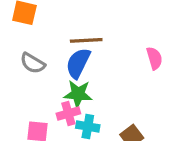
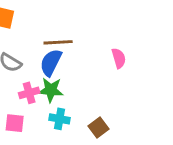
pink cross: (68, 113) -> (29, 93), moved

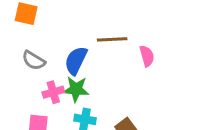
brown line: (58, 42) -> (112, 39), moved

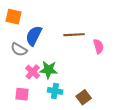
blue semicircle: (76, 60) -> (34, 36), moved
pink cross: (53, 92) -> (33, 72), turned -32

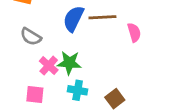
blue semicircle: (34, 36) -> (73, 19), moved

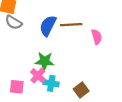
gray semicircle: (31, 37) -> (14, 22), moved
pink cross: (49, 66) -> (38, 76), moved

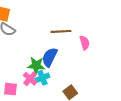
blue semicircle: (48, 26) -> (50, 57), moved
cyan cross: (51, 83) -> (42, 78), moved, turned -32

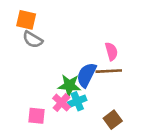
brown line: (61, 31) -> (109, 71), moved
pink semicircle: (85, 43) -> (111, 51), moved

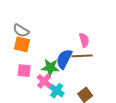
orange square: (26, 20) -> (22, 44), moved
cyan cross: (77, 101) -> (57, 91), moved, turned -32
pink square: (37, 116) -> (24, 71), moved

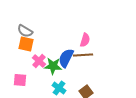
pink semicircle: (84, 40) -> (85, 40), turned 32
pink square: (24, 71) -> (20, 80), moved
pink cross: (44, 81) -> (39, 61), moved

